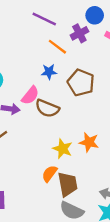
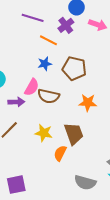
orange star: (89, 142) -> (88, 103), moved
yellow star: (63, 149) -> (44, 133), moved
brown trapezoid: (68, 184) -> (74, 134), moved

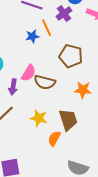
orange line: (48, 40) -> (46, 28), turned 36
blue star: (45, 64) -> (32, 36), moved
purple arrow: (16, 102) -> (13, 87), turned 98

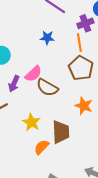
orange line: (46, 28) -> (79, 43), moved

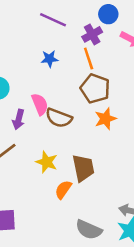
pink semicircle: (33, 74) -> (40, 104), turned -60
orange star: (84, 106) -> (105, 119), moved, turned -30

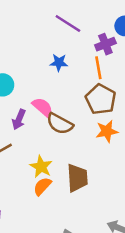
pink semicircle: (40, 104) -> (43, 107), turned -35
orange semicircle: (63, 190) -> (42, 186), moved

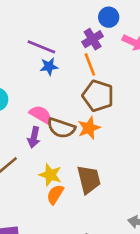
purple line: (68, 24) -> (41, 47), moved
purple arrow: (19, 120) -> (34, 137), moved
orange star: (107, 131) -> (89, 128), moved

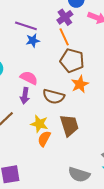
brown semicircle: (61, 128) -> (54, 97), moved
orange star: (89, 128) -> (80, 84), moved

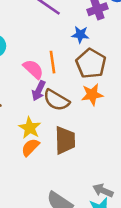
orange line: (64, 37) -> (52, 62), moved
blue star: (33, 40) -> (80, 35), moved
purple arrow: (25, 96) -> (39, 91), moved

